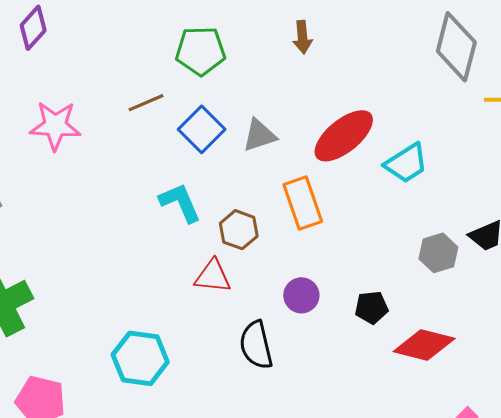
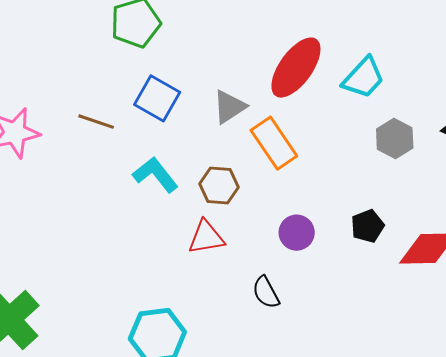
brown line: (146, 103) -> (96, 122), moved, turned 57
gray triangle: (259, 135) -> (229, 107), moved
gray hexagon: (438, 253) -> (395, 139), moved
black semicircle: (256, 345) -> (266, 292), size x0.7

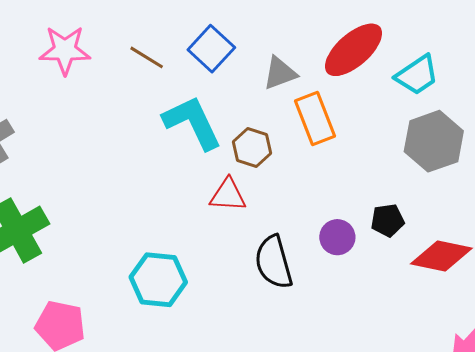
gray hexagon: (395, 139) -> (434, 141), size x1.5
cyan L-shape: (155, 175) -> (192, 123), size x1.4
purple circle: (297, 233) -> (337, 237), moved
black semicircle: (266, 292) -> (274, 262), size x1.6

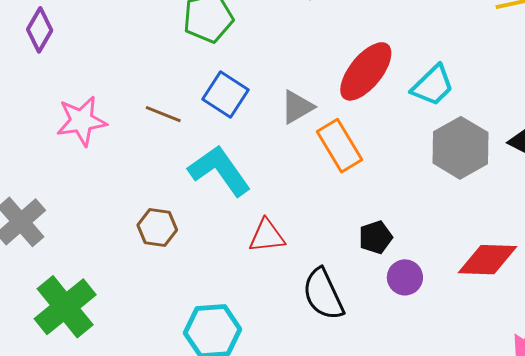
brown hexagon: (252, 147) -> (157, 227), moved
black pentagon: (388, 220) -> (376, 237), moved
purple circle: (337, 237) -> (405, 277), moved

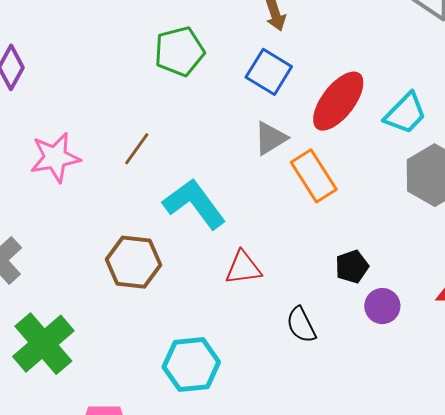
blue square: (225, 94) -> (269, 72), moved
brown line: (163, 114) -> (137, 149), turned -75
brown hexagon: (157, 227) -> (134, 262), size x1.4
black semicircle: (323, 294) -> (301, 325), size x0.7

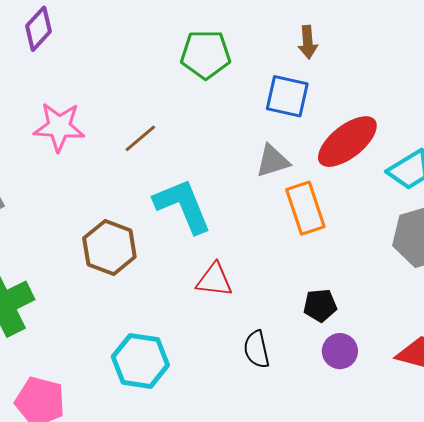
blue square: (269, 72) -> (287, 96), turned -33

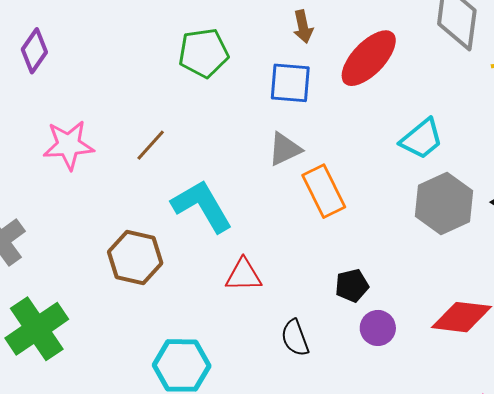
red ellipse: (347, 142) -> (369, 58), moved

